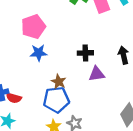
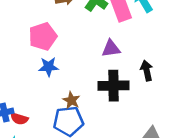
black cross: (85, 53) -> (114, 86), moved, size x1.6
purple triangle: (97, 74) -> (111, 49), moved

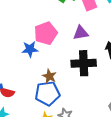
pink pentagon: (43, 36) -> (46, 33), moved

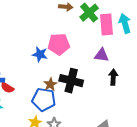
purple triangle: (81, 33) -> (102, 55), moved
black cross: (84, 63) -> (71, 81), moved

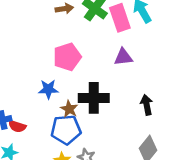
blue star: (40, 54) -> (48, 89), moved
black arrow: (113, 77) -> (147, 105), moved

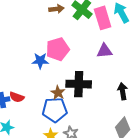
blue star: (48, 89) -> (40, 61), moved
red semicircle: (17, 126) -> (17, 97), moved

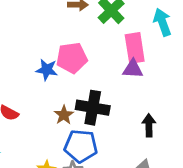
pink rectangle: (103, 18) -> (135, 48), moved
blue pentagon: (55, 110) -> (81, 146), moved

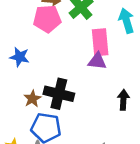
pink pentagon: (72, 58) -> (47, 19), moved
black arrow: (149, 125) -> (123, 100), moved

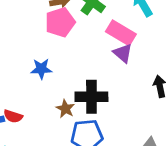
pink rectangle: (100, 42) -> (121, 33), turned -40
purple triangle: (97, 61) -> (123, 53), turned 48

